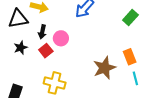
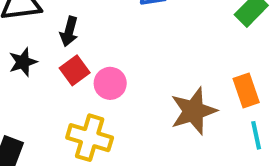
pink circle: (61, 38) -> (110, 83), moved

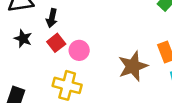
black star: (23, 62) -> (23, 39), turned -30

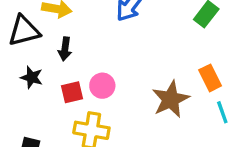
red square: (56, 43) -> (72, 92), moved, turned 30

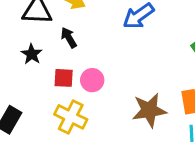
black arrow: (65, 49) -> (69, 38), turned 125

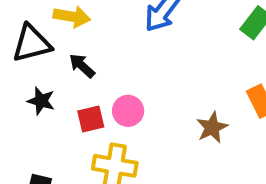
brown star: (149, 110) -> (212, 127), size x0.7

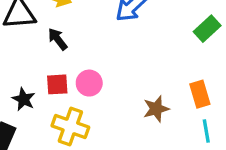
black star: (41, 101) -> (24, 99), moved

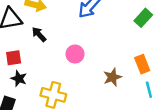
pink circle: (89, 83) -> (75, 54), moved
red square: (57, 84) -> (14, 58), moved

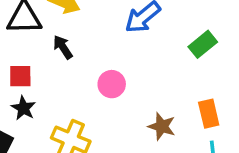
green rectangle: (143, 18) -> (203, 44), moved
brown star: (112, 77) -> (162, 126), turned 30

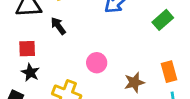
pink circle: (112, 84) -> (97, 63), moved
brown star: (162, 126) -> (134, 82), turned -30

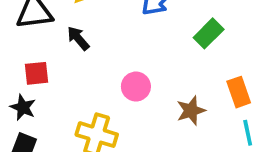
green rectangle: (163, 20) -> (209, 33), moved
black star: (30, 73) -> (23, 107), moved

